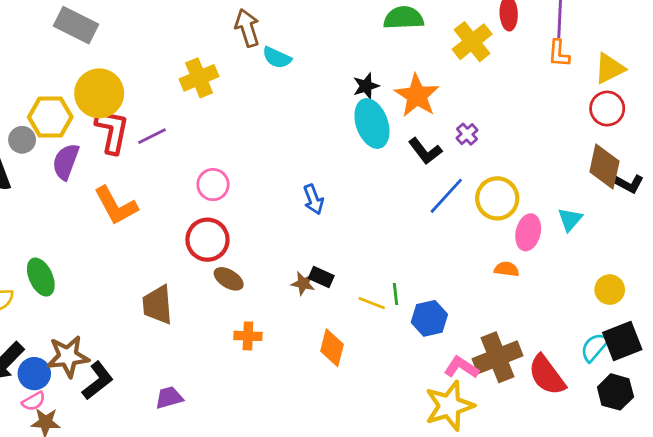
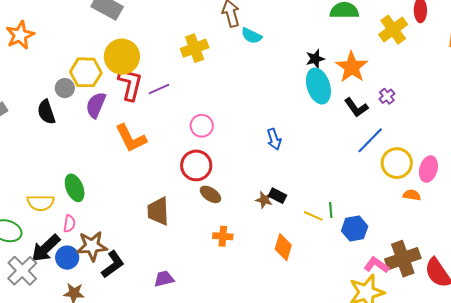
yellow circle: (497, 198) -> (397, 163), moved
pink semicircle: (34, 401) -> (69, 224), moved, turned -54

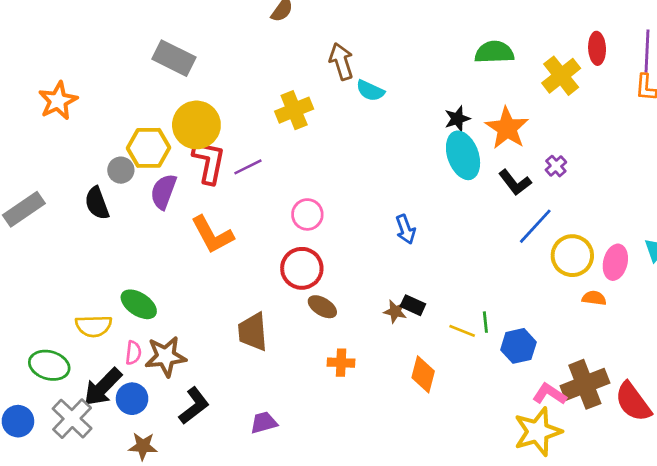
green ellipse: (75, 188) -> (139, 304), turned -32
brown star: (92, 246) -> (166, 356), moved

